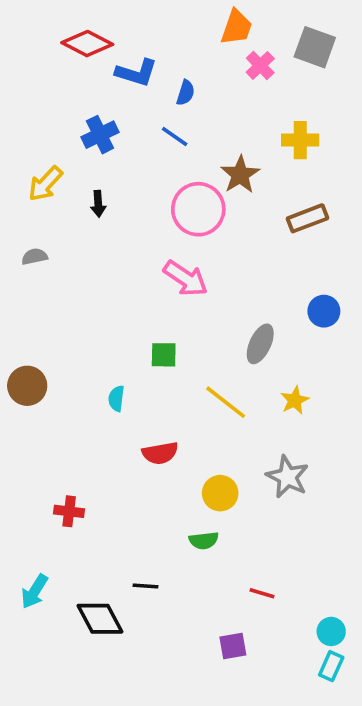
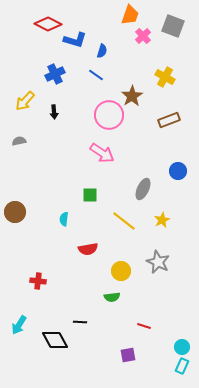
yellow cross: (300, 140) -> (165, 77), turned 30

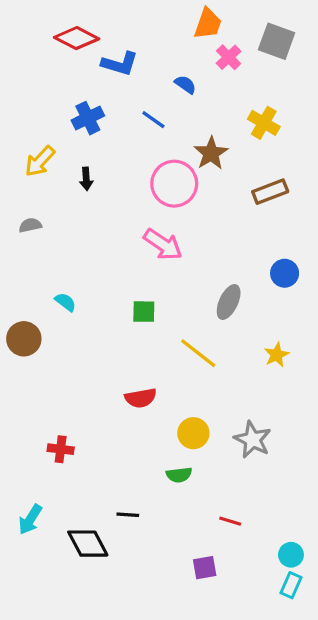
blue semicircle: (102, 51) -> (185, 84), moved, turned -72
cyan semicircle: (64, 219) -> (65, 302), moved, turned 120
yellow star: (162, 220) -> (277, 355), moved
gray star: (158, 262) -> (253, 440), moved

